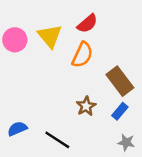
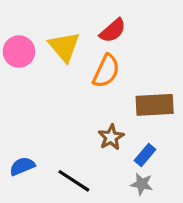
brown rectangle: (120, 81) -> (155, 105), turned -56
blue rectangle: (120, 111) -> (145, 155), moved
gray star: (126, 142) -> (142, 184), moved

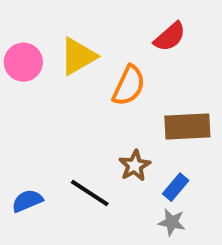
red semicircle: (113, 31) -> (170, 37), moved
yellow triangle: (64, 47) -> (78, 56), turned 40
black line: (74, 181) -> (90, 193), moved

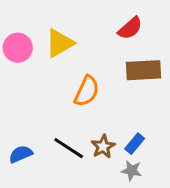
orange semicircle: (129, 86) -> (87, 91), moved
brown rectangle: (187, 127) -> (144, 70), moved
brown star: (135, 166) -> (103, 147), moved

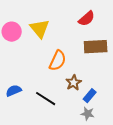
yellow triangle: (60, 43) -> (40, 29), turned -40
brown star: (103, 147) -> (74, 83), moved
blue semicircle: (21, 154) -> (14, 91), moved

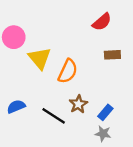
yellow triangle: (40, 29) -> (40, 58), moved
brown rectangle: (96, 47) -> (112, 55), size x0.6
brown star: (74, 83) -> (78, 104), moved

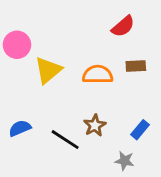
yellow triangle: (40, 58) -> (48, 70), turned 30
orange semicircle: (68, 71) -> (98, 74), moved, turned -115
blue rectangle: (105, 112) -> (140, 130), moved

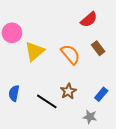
brown rectangle: (136, 66) -> (98, 48), turned 56
orange semicircle: (98, 74) -> (70, 54), turned 50
blue semicircle: (20, 128) -> (14, 93), turned -56

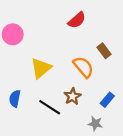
red semicircle: (89, 19) -> (77, 20), moved
yellow triangle: (35, 51) -> (41, 68), moved
orange semicircle: (70, 54) -> (83, 67), moved

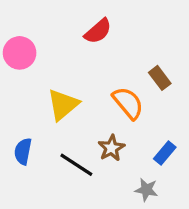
red semicircle: (77, 20) -> (98, 31), moved

